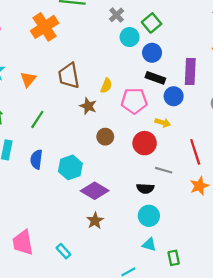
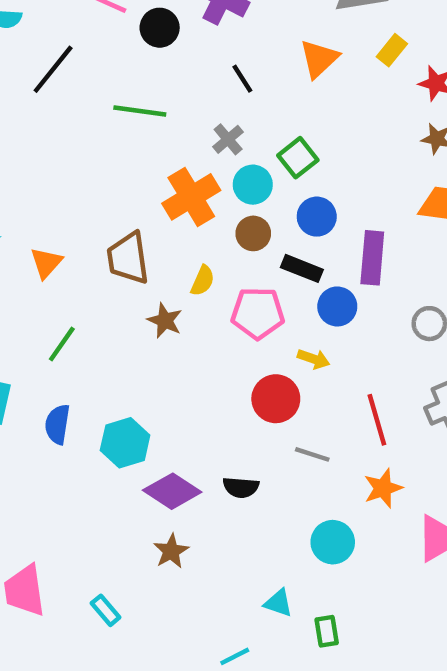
orange cross: (45, 27) -> (191, 197), moved
blue circle: (152, 53) -> (317, 217), moved
brown circle: (105, 137) -> (253, 233), moved
black semicircle: (145, 188) -> (241, 487), moved
cyan circle: (149, 216) -> (333, 542), moved

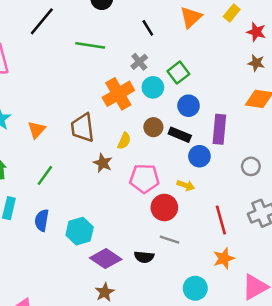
brown circle: (253, 233) -> (153, 127), moved
pink pentagon: (258, 313) -> (144, 179), moved
gray line: (312, 454) -> (169, 240), moved

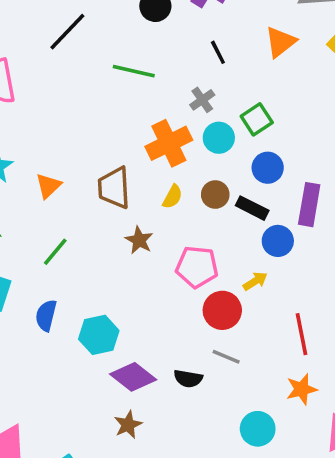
yellow semicircle: (124, 141) -> (172, 197), moved
yellow arrow: (186, 185) -> (255, 281), turned -56

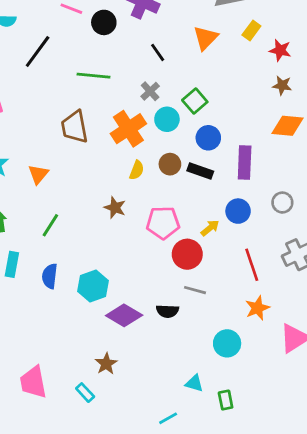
brown trapezoid: (114, 188) -> (75, 127), moved
blue circle: (278, 241) -> (238, 211), moved
brown star: (128, 425) -> (106, 364), moved

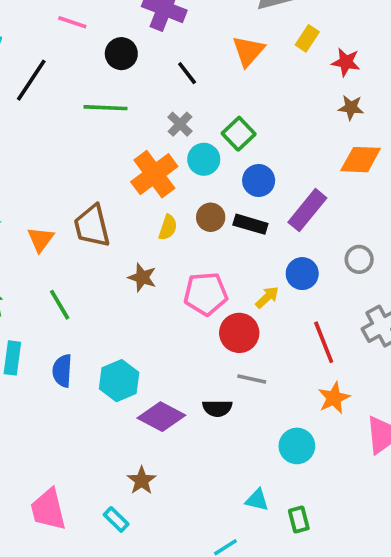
black circle: (104, 22) -> (121, 54), moved
brown trapezoid: (75, 127) -> (92, 226), moved
purple rectangle: (245, 162) -> (307, 210), turned 40
green line: (50, 225) -> (60, 305), turned -60

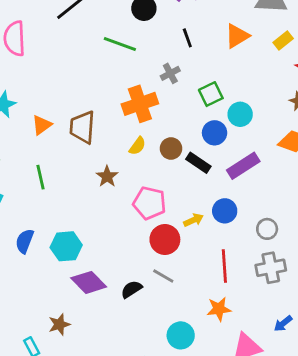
cyan circle: (204, 159) -> (240, 114), moved
gray circle: (359, 259) -> (267, 229), moved
blue semicircle: (62, 371) -> (25, 241), moved
black semicircle: (217, 408) -> (131, 289), turned 130

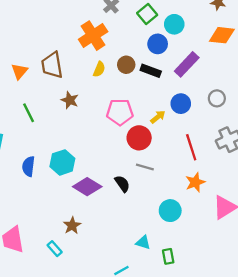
brown star: (107, 176) -> (70, 100), moved
gray circle: (267, 229) -> (217, 98), moved
black semicircle: (131, 289) -> (122, 184), turned 102

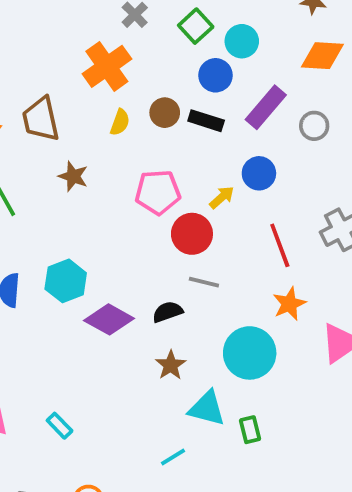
gray circle: (217, 98) -> (314, 126), moved
black semicircle: (122, 184) -> (168, 312), turned -72
cyan circle: (170, 211) -> (250, 353), size x1.4
brown star: (72, 226) -> (171, 365), moved
cyan triangle: (143, 242) -> (207, 408), size x1.5

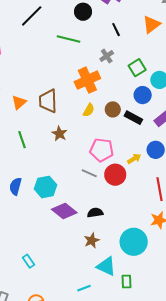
gray line: (204, 282) -> (89, 173), moved

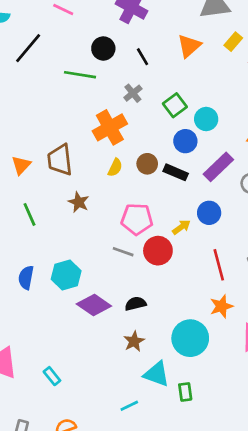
black circle: (83, 12) -> (103, 48), moved

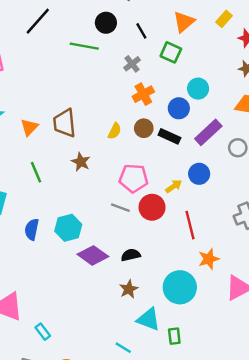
green square: (175, 105) -> (171, 52), moved, turned -30
orange cross: (110, 127) -> (143, 94), moved, size x0.7
red line: (219, 265) -> (190, 225), moved
cyan rectangle: (52, 376) -> (43, 332), moved
cyan line: (129, 406) -> (123, 348), turned 56

